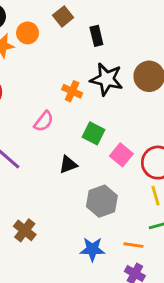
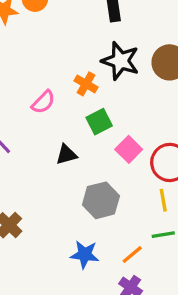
orange cross: (72, 91) -> (86, 84), moved
green square: (93, 133) -> (99, 122), turned 30
orange line: (133, 245) -> (132, 254), turned -54

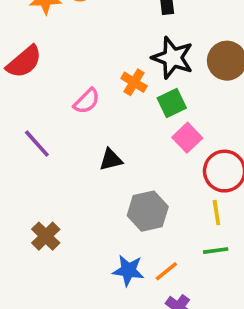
green square: (99, 122) -> (172, 103), moved
pink square: (129, 149) -> (187, 138), moved
orange line: (132, 254) -> (166, 271), moved

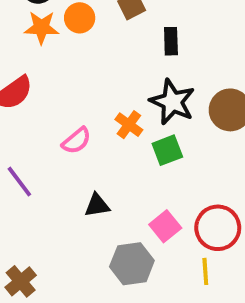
pink square: (187, 138) -> (165, 226), moved

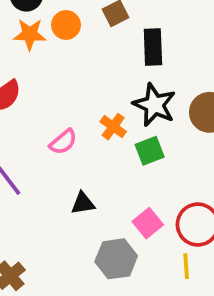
black rectangle: (171, 41) -> (153, 47), size x1.4

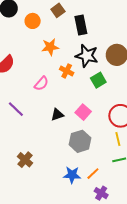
orange star: (30, 34) -> (50, 47), moved
green square: (150, 151) -> (98, 80), moved
pink square: (148, 223) -> (83, 112), moved

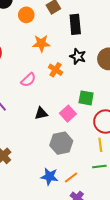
black star: (87, 56) -> (78, 56), size x0.7
green square: (98, 80) -> (86, 98), moved, turned 35

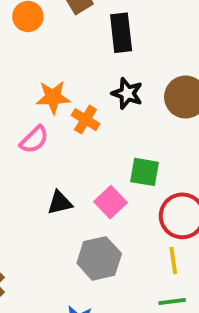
orange star: (41, 43) -> (53, 97), moved

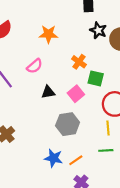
black star: (127, 93) -> (98, 30), moved
orange cross: (85, 120) -> (79, 62), moved
pink semicircle: (34, 140) -> (35, 66), moved

